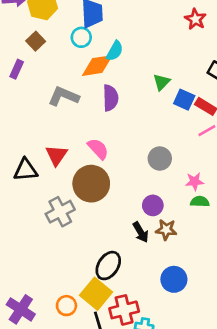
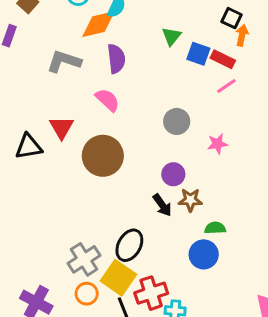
pink semicircle: (98, 149) -> (107, 100), moved
green semicircle: (200, 202) -> (215, 228), moved
gray cross: (60, 212) -> (84, 259), moved

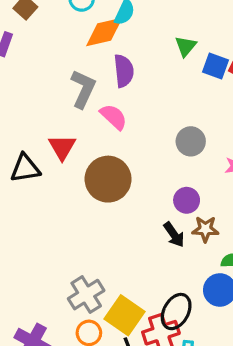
gray L-shape: (64, 61) -> (83, 89), moved, turned 96
black ellipse: (129, 245) -> (176, 312), moved

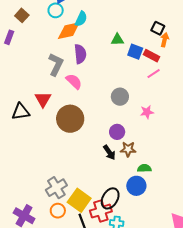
green triangle: (186, 46) -> (117, 40), turned 48

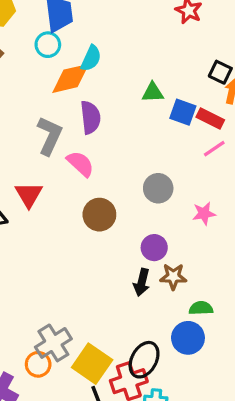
brown circle: (70, 119) -> (99, 215), moved, size x0.7
black arrow: (109, 152) -> (142, 282), turned 49
orange circle: (58, 211) -> (38, 364), moved

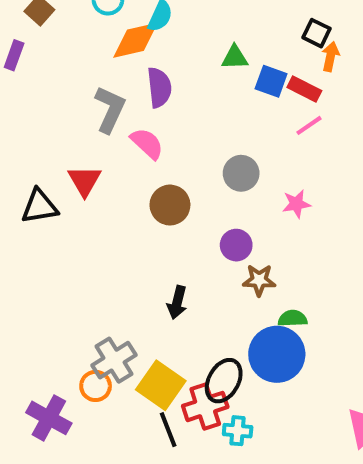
black arrow: (142, 282) -> (177, 302), moved
blue circle: (188, 338) -> (277, 354), size x1.4

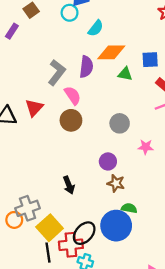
orange diamond: (135, 40) -> (111, 52), moved
green triangle: (235, 57) -> (125, 74), moved
blue square: (271, 81) -> (150, 60), moved, turned -36
brown circle: (170, 205) -> (71, 120), moved
black arrow: (177, 302) -> (69, 185), turned -48

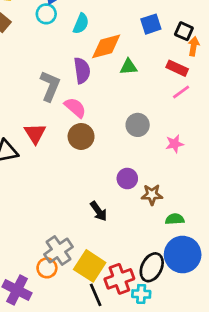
blue square: (150, 60) -> (151, 24), moved
purple circle: (108, 161) -> (127, 179), moved
blue circle: (116, 226) -> (183, 255), moved
black ellipse: (84, 233) -> (152, 267), moved

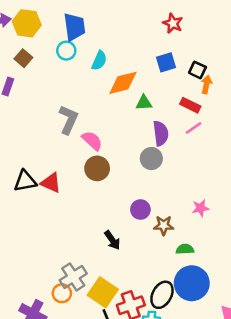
purple semicircle: (82, 70) -> (161, 133), moved
red triangle: (35, 133) -> (51, 183), moved, turned -35
pink star: (175, 144) -> (201, 208), moved

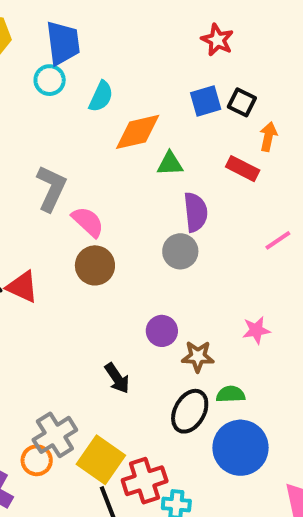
black square: (197, 70) -> (242, 102), moved
pink line: (194, 128) -> (278, 240), moved
black ellipse: (162, 295) -> (190, 411), moved

